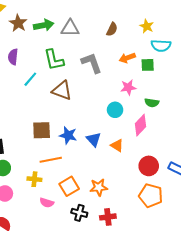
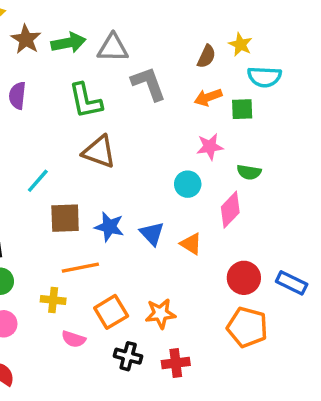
brown semicircle: (112, 29) -> (206, 56), moved
gray L-shape: (92, 63) -> (149, 84), moved
cyan line: (30, 79) -> (38, 181), moved

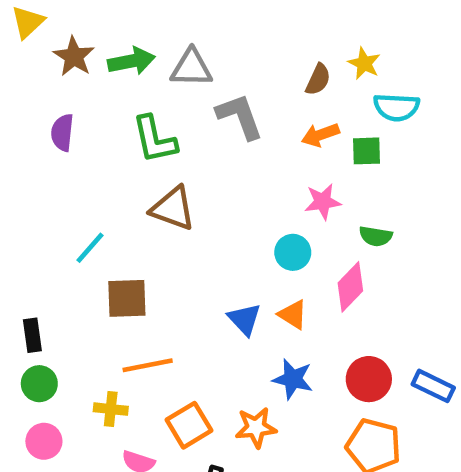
blue star: (109, 227) -> (293, 379), moved
orange triangle: (191, 244) -> (293, 315), moved

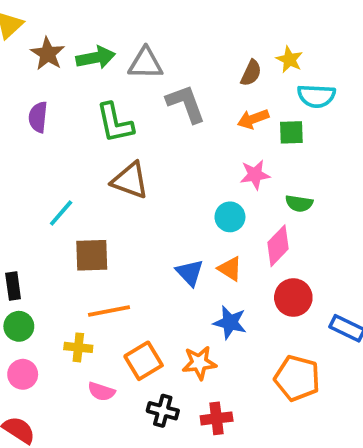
red circle: (369, 379) -> (293, 298), moved

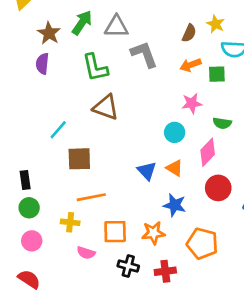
brown star: (48, 54) -> (49, 33), moved
green arrow: (96, 58) -> (82, 23), turned -45
orange square: (144, 361) -> (115, 232), turned 30
orange pentagon: (297, 378) -> (202, 243), moved

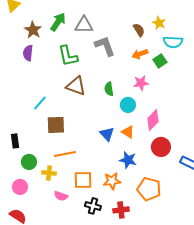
brown semicircle: (189, 33) -> (139, 30), turned -56
green square: (217, 74) -> (160, 61), turned -32
green semicircle: (222, 123) -> (109, 89), moved, turned 72
green circle: (29, 208) -> (29, 162), moved

